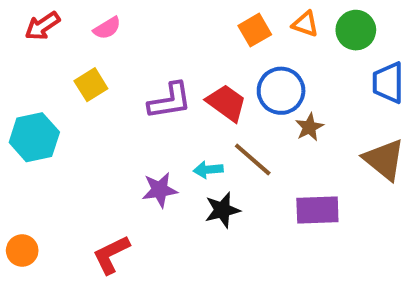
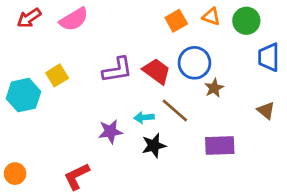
pink semicircle: (107, 28) -> (74, 19), size x1.5
yellow square: (91, 85) -> (57, 75), moved
brown triangle: (384, 159) -> (266, 110), size x0.6

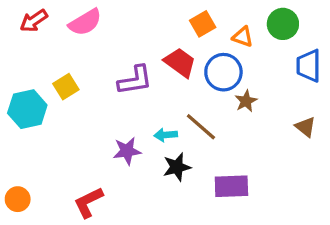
orange triangle: (211, 17) -> (243, 37), moved
red trapezoid: (157, 71) -> (180, 63), moved
purple rectangle: (220, 146) -> (231, 186), moved

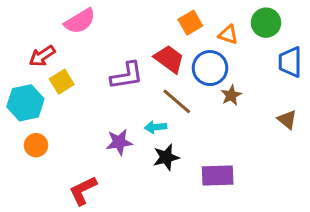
red arrow: (34, 21) -> (42, 56), moved
brown line: (201, 127) -> (177, 101), moved
orange circle: (18, 199) -> (36, 145), moved

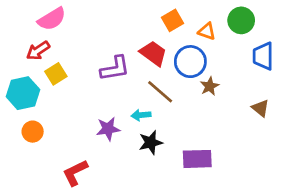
pink semicircle: (80, 21) -> (52, 19), moved

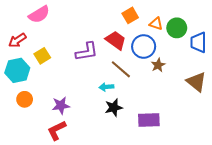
green circle: (241, 20) -> (177, 28), moved
red arrow: (38, 51) -> (17, 40), moved
brown triangle: (260, 108) -> (196, 82), size x1.5
purple star: (108, 129) -> (61, 106), moved

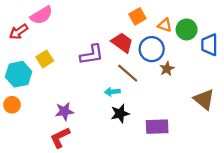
red arrow: (17, 40) -> (19, 32), moved
brown triangle: (196, 82) -> (204, 99), moved
orange circle: (25, 99) -> (12, 105), moved

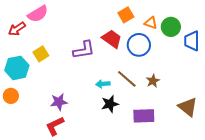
brown star: (167, 69) -> (153, 81), moved
brown line: (128, 73) -> (127, 79), moved
brown triangle: (204, 99) -> (188, 107), moved

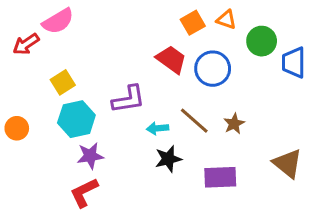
orange triangle: (151, 23) -> (226, 20), moved
purple L-shape: (84, 50) -> (128, 99), moved
cyan hexagon: (17, 68) -> (76, 119), moved
orange circle: (11, 96) -> (17, 128), moved

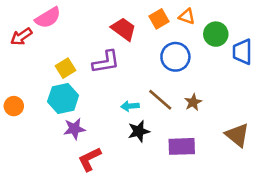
red trapezoid: (171, 59) -> (124, 29), moved
yellow square: (63, 82) -> (66, 68), moved
purple L-shape: (128, 99) -> (106, 62), moved
red L-shape: (84, 193) -> (90, 159), moved

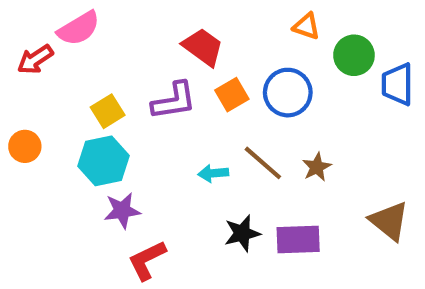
orange square: (159, 19) -> (232, 95), moved
orange circle: (14, 106) -> (25, 146), moved
black star: (139, 131) -> (242, 233), moved

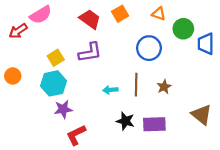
red trapezoid: (203, 47) -> (90, 19), moved
orange square: (232, 95) -> (120, 14), moved
brown line: (263, 163) -> (136, 85), turned 50
black star: (242, 233) -> (125, 121), turned 30

